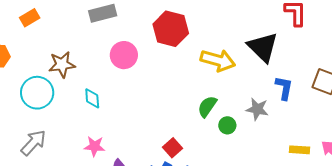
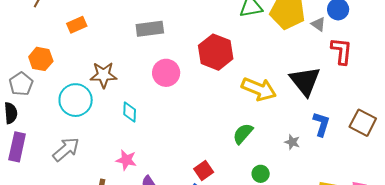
gray star: (257, 109) -> (292, 142), size x0.7
green circle: (227, 125) -> (261, 174), moved

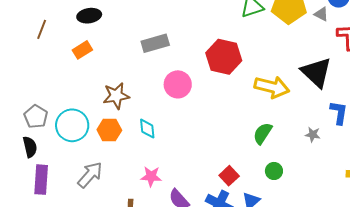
orange hexagon: (41, 59) -> (109, 130), moved
cyan circle: (76, 100) -> (72, 125), moved
green circle: (261, 174) -> (274, 171), moved

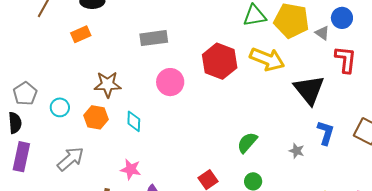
yellow arrow: (272, 87) -> (267, 59), moved
cyan circle: (72, 125) -> (60, 107), size x0.6

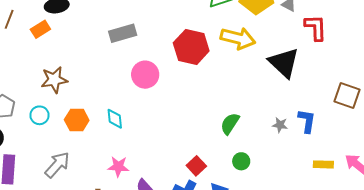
orange rectangle: (81, 34) -> (40, 29), moved
brown star: (108, 84) -> (54, 80), moved
blue L-shape: (326, 133) -> (307, 121), moved

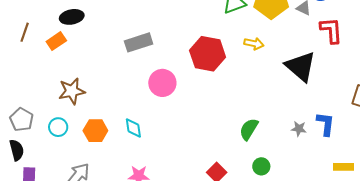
yellow arrow: (238, 38) -> (254, 44), size x0.6

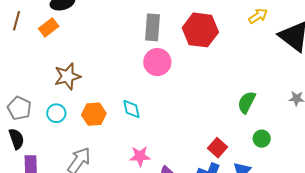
gray rectangle: (139, 42) -> (153, 27), moved, turned -64
yellow arrow: (254, 44) -> (258, 16), moved, turned -42

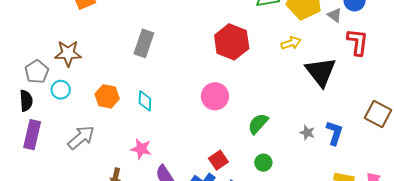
gray rectangle: (153, 27) -> (144, 43), moved
pink circle: (157, 62) -> (215, 96), moved
brown star: (67, 76) -> (68, 53), moved
cyan circle: (56, 113) -> (61, 90), moved

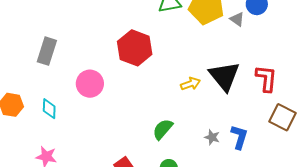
red L-shape: (358, 42) -> (266, 78), moved
yellow arrow: (291, 43) -> (190, 84), moved
pink circle: (215, 96) -> (90, 84), moved

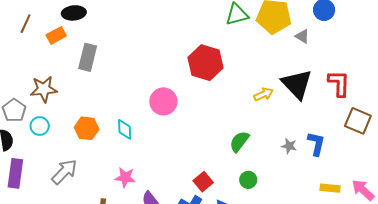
gray triangle: (237, 19) -> (302, 36), moved
gray rectangle: (47, 51) -> (88, 57), moved

